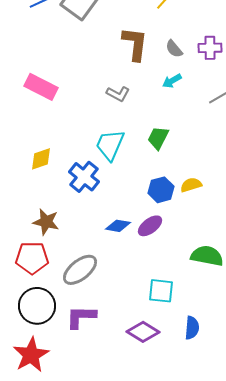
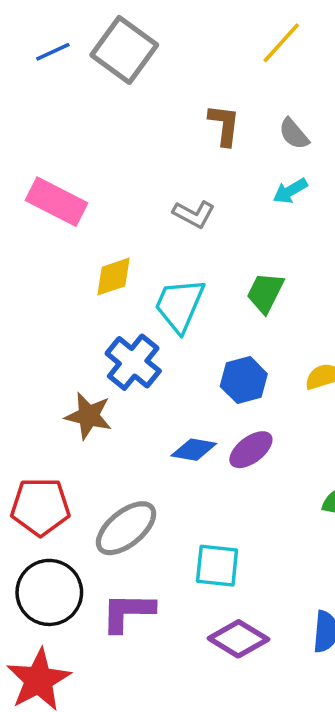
brown L-shape: (135, 44) -> (224, 125), size x0.7
yellow diamond: (41, 159) -> (114, 277), moved
blue hexagon: (161, 190) -> (244, 380), moved
brown star: (46, 222) -> (89, 416), moved
cyan square: (161, 291) -> (217, 566), moved

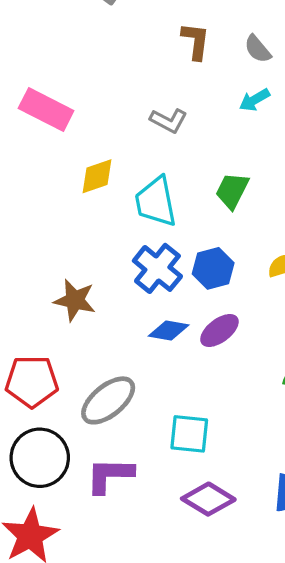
cyan trapezoid: (180, 305) -> (156, 202), turned -34
blue cross: (133, 362) -> (157, 268), moved

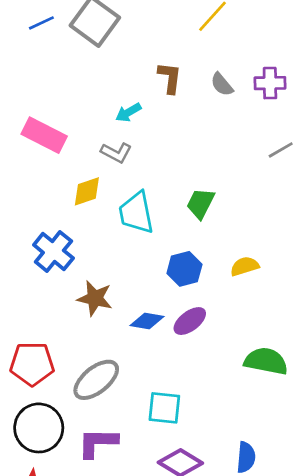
cyan arrow: (254, 100) -> (128, 112), moved
gray L-shape: (169, 121) -> (116, 153), moved
blue cross: (157, 268) -> (53, 252), moved
brown star: (75, 300) -> (95, 298), moved

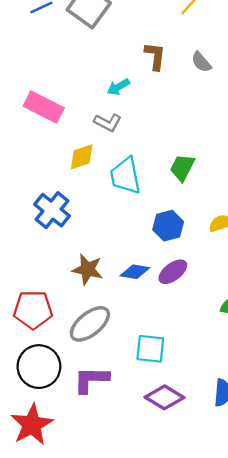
brown star: (95, 298) -> (88, 269), moved

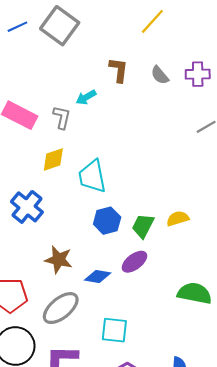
gray L-shape: (108, 122) -> (62, 117), moved, turned -105
green trapezoid: (182, 167) -> (143, 226), moved
blue hexagon: (168, 226) -> (107, 221), moved
blue diamond: (135, 272) -> (98, 276), moved

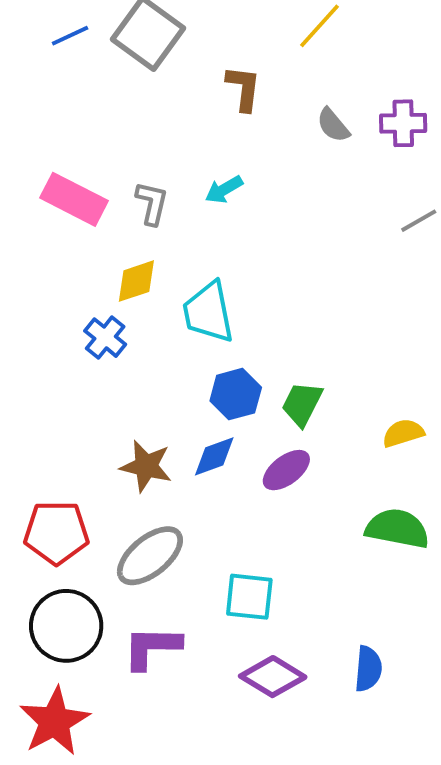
brown L-shape: (119, 70) -> (243, 88), moved
cyan arrow: (86, 97) -> (224, 190), moved
blue cross: (27, 207) -> (105, 338), moved, size x0.7
yellow semicircle: (178, 218) -> (403, 433), moved
blue diamond: (98, 276) -> (214, 456), moved, turned -30

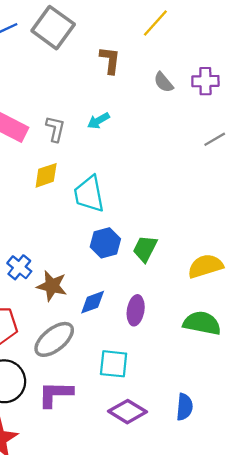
blue cross: (105, 338) -> (19, 267), moved
yellow semicircle: (403, 433) -> (205, 266), size x1.4
blue diamond: (214, 456) -> (93, 302), moved
purple ellipse: (286, 470) -> (136, 310), moved, turned -44

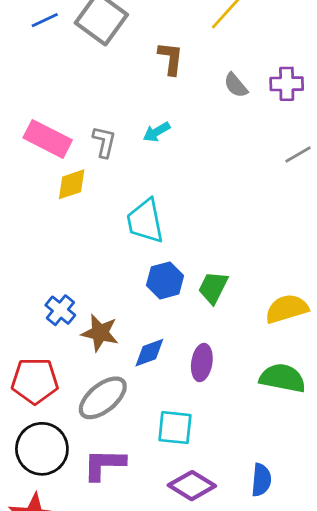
yellow diamond: (46, 175) -> (72, 184), moved

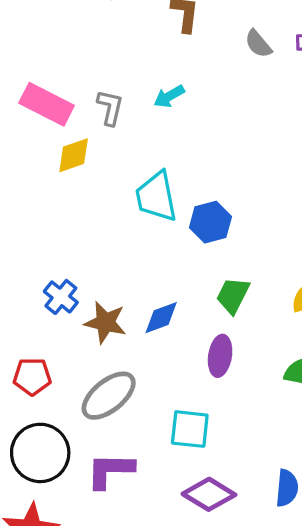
blue hexagon: (165, 280) -> (210, 222), moved
green trapezoid: (213, 288) -> (233, 295), moved
blue diamond: (149, 353) -> (161, 318), moved
red pentagon: (35, 381) -> (32, 377), size x0.7

